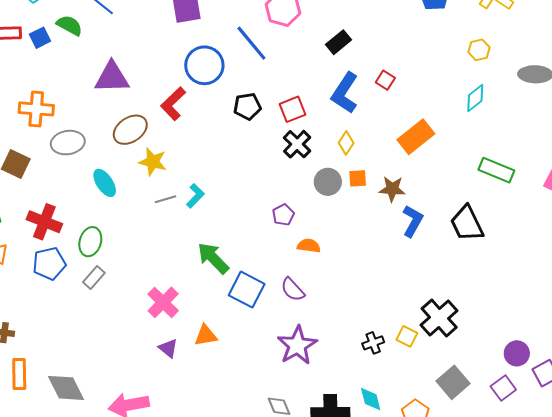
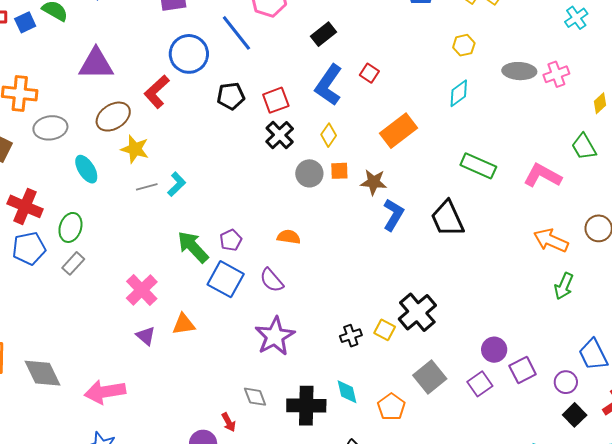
purple pentagon: (283, 215) -> (231, 240), moved

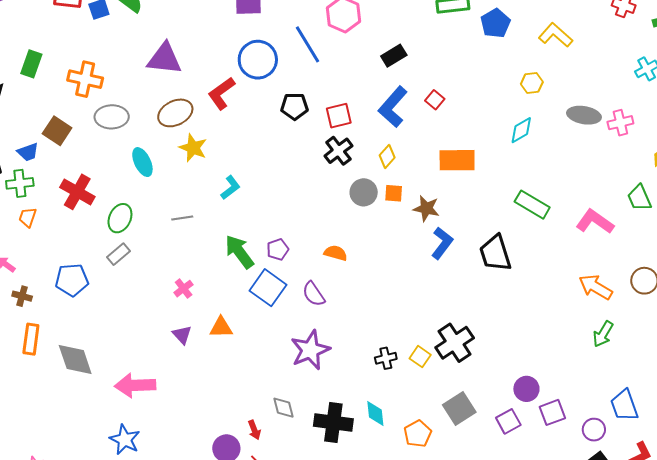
orange rectangle: (399, 131) -> (457, 160), turned 30
gray line: (147, 187) -> (182, 218), moved
blue pentagon: (29, 248) -> (72, 280), moved
pink cross: (142, 290) -> (184, 289), size x0.6

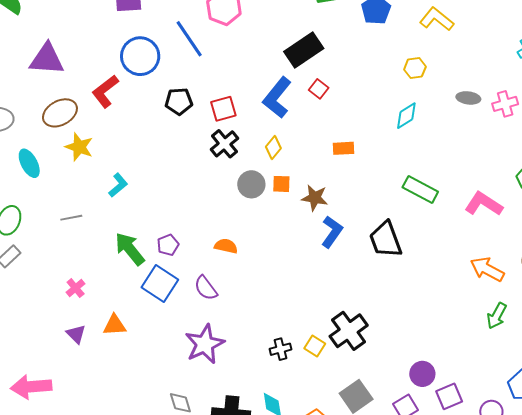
black rectangle: (394, 56) -> (304, 50), moved, size x1.5
gray ellipse: (584, 115) -> (468, 98), size x0.7
orange rectangle: (457, 160) -> (343, 148), size x0.6

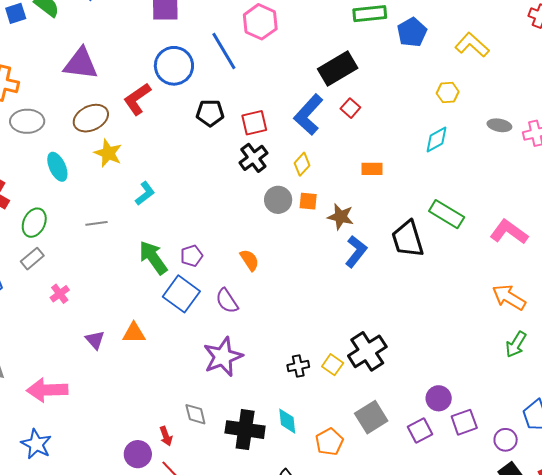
black trapezoid: (386, 240) -> (408, 239), moved
orange semicircle: (226, 246) -> (249, 260), turned 40
pink cross: (76, 288) -> (60, 294), moved

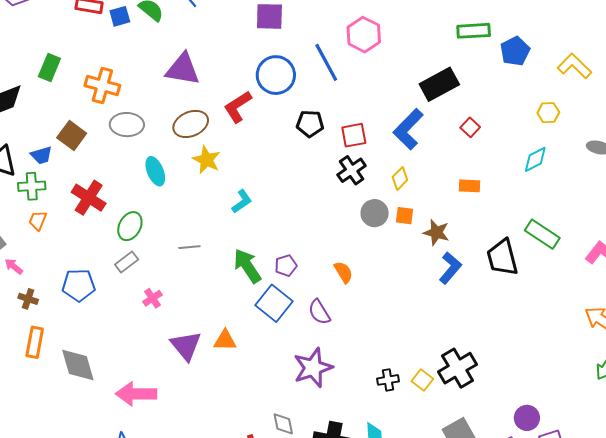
red square: (350, 108) -> (470, 127), moved
gray line: (96, 223) -> (189, 247), moved
purple triangle: (95, 340) -> (186, 346), size x1.6

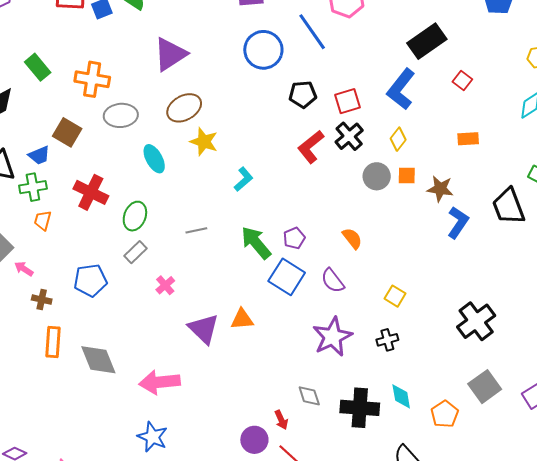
green rectangle: (49, 67) -> (38, 67), turned -56
purple triangle: (183, 69) -> (170, 54), turned -36
red L-shape: (238, 107) -> (311, 147), moved
black cross: (388, 380) -> (387, 340), moved
yellow square: (422, 380) -> (395, 296), moved

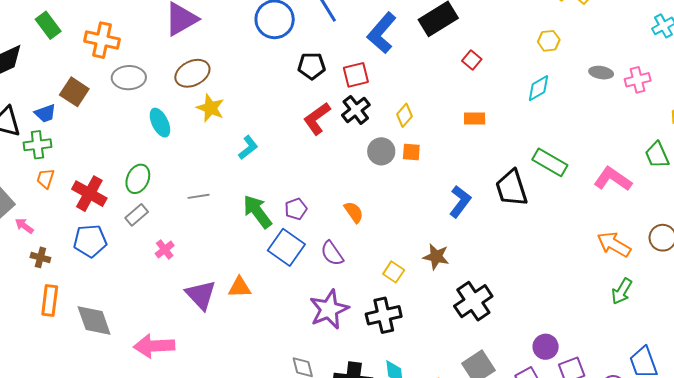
blue L-shape: (401, 89) -> (382, 33), moved
brown star: (440, 189) -> (436, 257), moved
red cross: (91, 192) -> (89, 194), moved
black cross: (387, 340) -> (384, 315), size x1.6

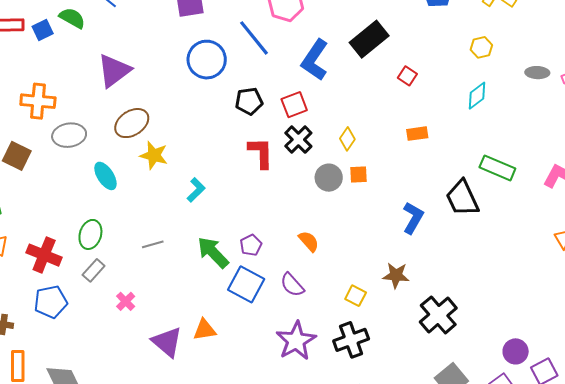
red L-shape: (317, 119) -> (261, 153), turned 132

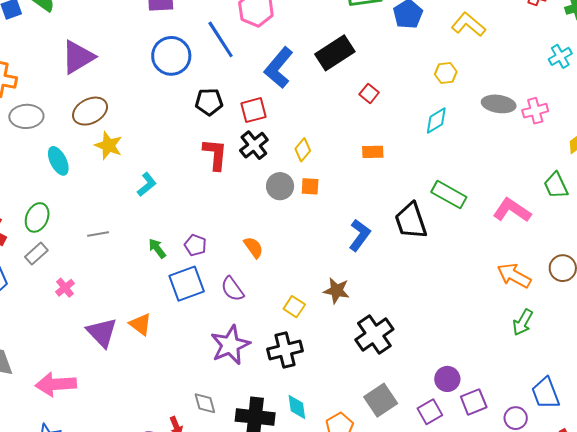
gray ellipse: (537, 73) -> (499, 104), size x1.4
purple pentagon: (251, 245) -> (195, 245), turned -30
green arrow: (213, 252) -> (157, 248), size x0.6
blue square: (246, 284) -> (187, 284), turned 36
orange triangle: (205, 330) -> (141, 324), turned 40

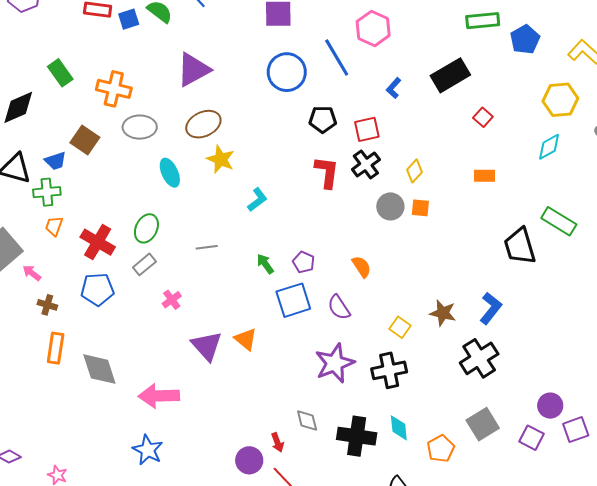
blue L-shape: (279, 68) -> (394, 88), size x0.5
yellow hexagon: (446, 73) -> (560, 100), size x1.6
blue L-shape: (360, 235) -> (491, 308), moved
purple square: (430, 412) -> (532, 438), turned -35

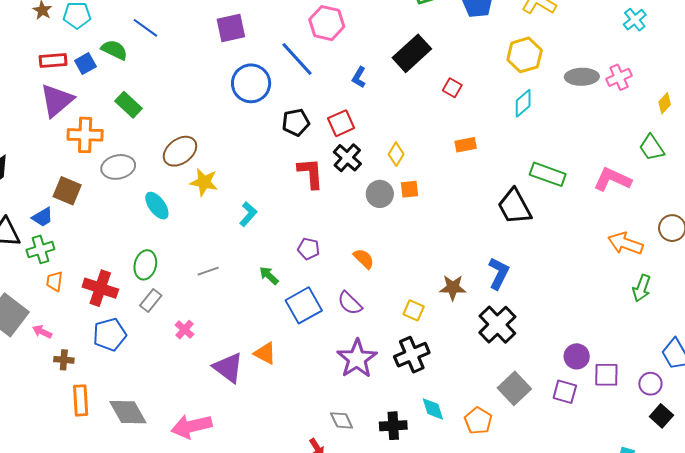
purple triangle: (193, 70) -> (57, 100), moved
green rectangle: (60, 73) -> (128, 105), moved
purple pentagon: (304, 262) -> (309, 249), moved
purple square: (576, 430) -> (606, 375), turned 32
black cross: (357, 436) -> (393, 426), size x0.7

